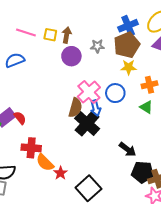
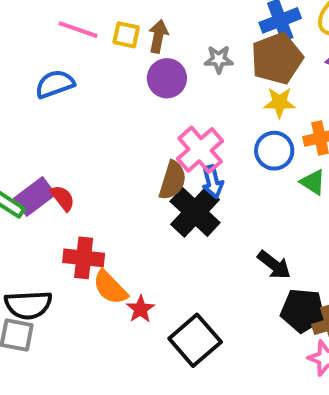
blue circle: (115, 93) -> (274, 151), moved

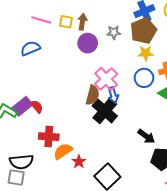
orange semicircle: (110, 287) -> (63, 151), turned 102

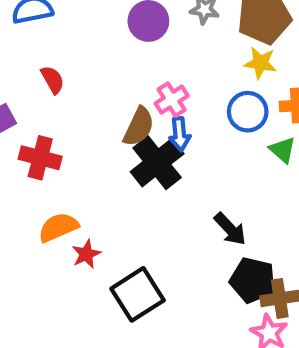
pink cross: (106, 79) -> (172, 100), size x0.7
red semicircle: (37, 106) -> (53, 80), moved
red cross: (49, 137) -> (40, 158), moved

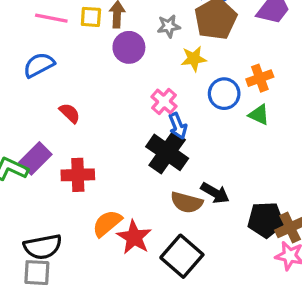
yellow star: (260, 63) -> (194, 59), moved
brown semicircle: (139, 127) -> (187, 202), moved, turned 96
black arrow: (230, 229) -> (215, 193), moved
red star: (86, 254) -> (134, 237), size x1.5

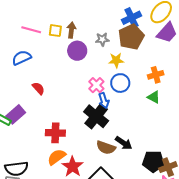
blue circle: (224, 94) -> (120, 83), moved
red cross: (78, 175) -> (55, 133), moved

